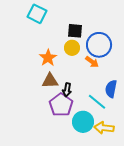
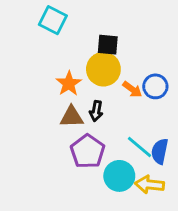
blue circle: (99, 45) -> (155, 86), moved, size x0.7
yellow circle: (72, 48) -> (103, 69), size x1.5
blue semicircle: (111, 89) -> (160, 151), moved
black arrow: (67, 90) -> (96, 111), moved

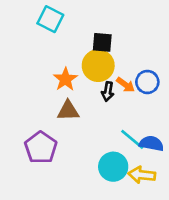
black arrow: (96, 111) -> (108, 92), moved
purple pentagon: (88, 151) -> (41, 148), moved
blue semicircle: (160, 151) -> (151, 143), turned 90

